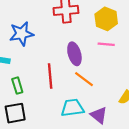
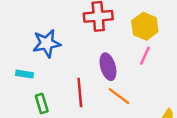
pink line: (106, 44) -> (145, 56), turned -70

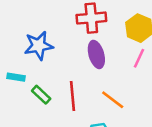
purple ellipse: (108, 67) -> (96, 54), moved
green rectangle: (42, 103) -> (41, 95), moved, turned -30

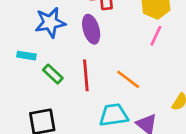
purple ellipse: (96, 54) -> (91, 29), moved

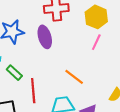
red line: (86, 75) -> (33, 91), moved

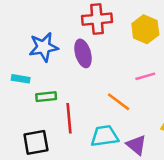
pink line: (96, 42) -> (145, 76), moved, turned 49
green rectangle: (14, 73) -> (46, 97), turned -49

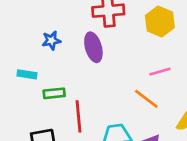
blue star: (44, 47) -> (51, 40), size x0.6
orange line: (119, 102) -> (146, 99), moved

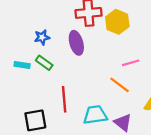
yellow hexagon: (160, 21) -> (117, 22), moved
green rectangle: (54, 93) -> (44, 63), moved, turned 42

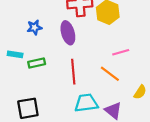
green rectangle: (44, 63) -> (37, 63), moved, turned -49
red line: (64, 99) -> (73, 72), moved

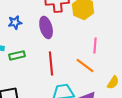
pink line: (121, 52) -> (95, 45), turned -70

